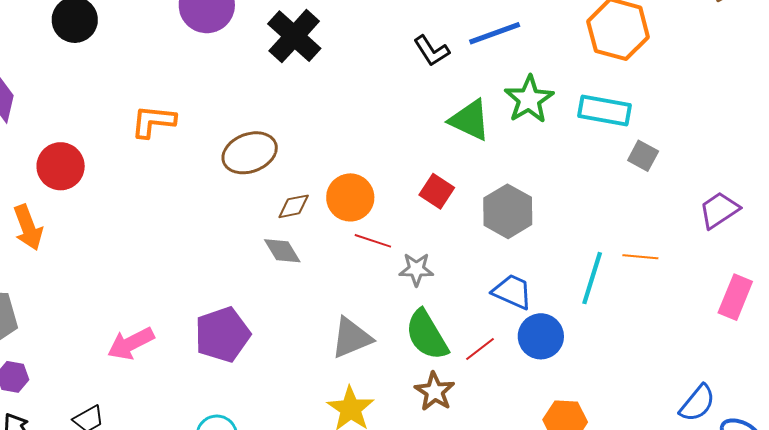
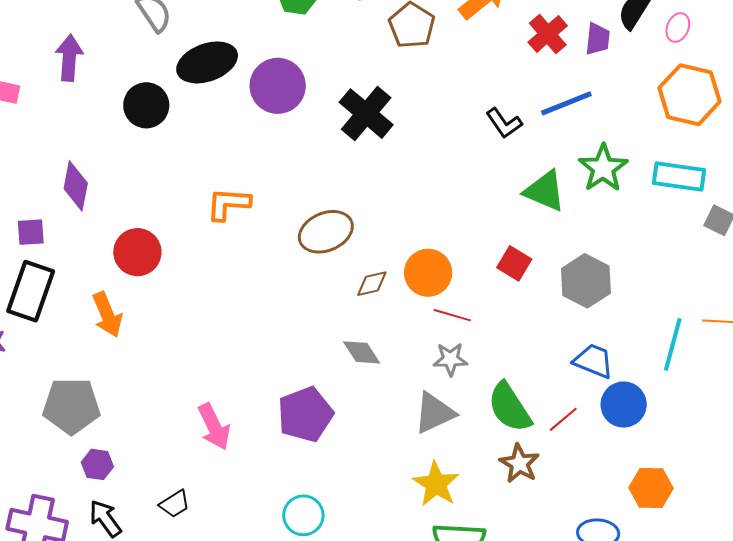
gray diamond: (282, 251) -> (362, 352), moved
gray star: (416, 269) -> (450, 359), moved
pink arrow: (131, 343) -> (214, 427), turned -87

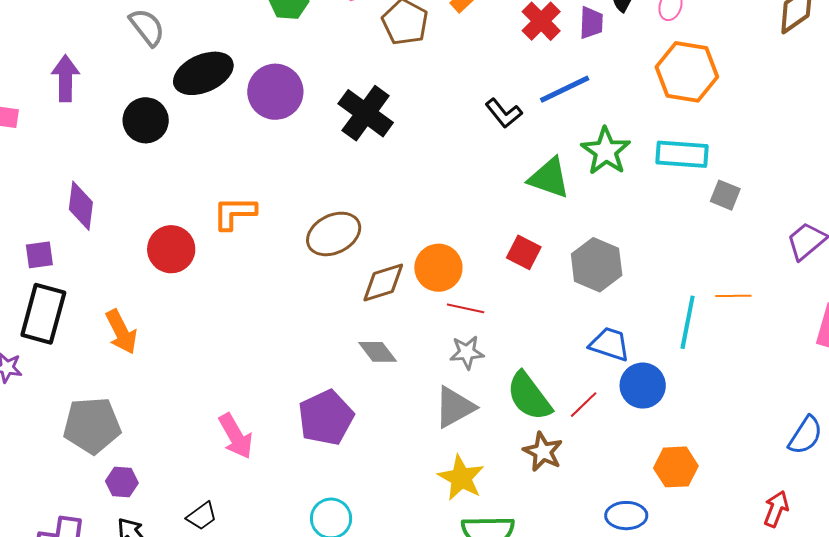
red circle: (137, 252) -> (171, 249), moved
brown diamond: (372, 284) -> (383, 283), size x1.4

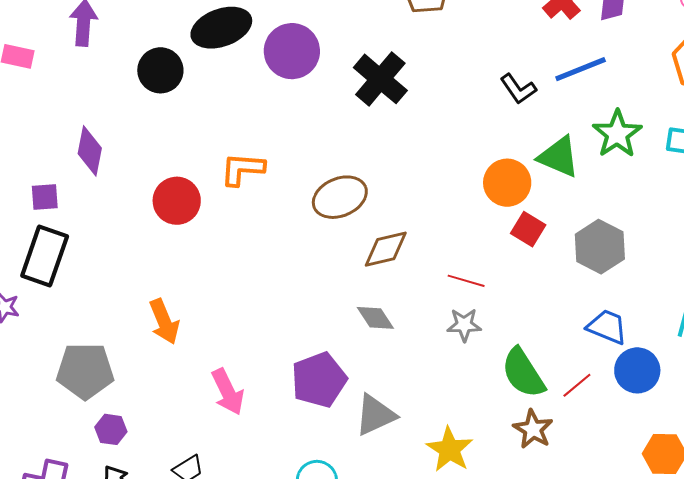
orange circle: (438, 268) -> (507, 183), moved
orange arrow: (121, 332) -> (164, 321), moved
gray triangle: (455, 407) -> (375, 415), moved

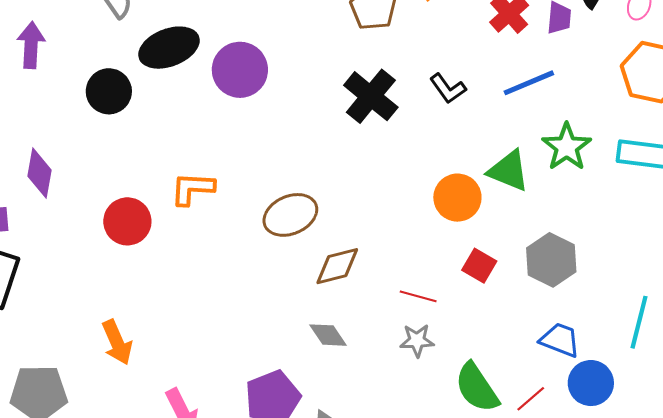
black cross: (380, 79) -> (371, 96), moved
black L-shape: (518, 89) -> (448, 89), moved
red square: (528, 229) -> (479, 266), moved

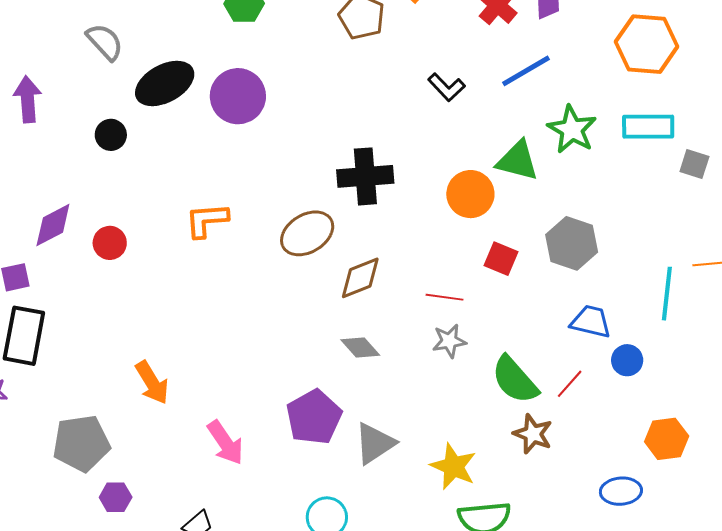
black circle: (109, 91) -> (111, 135), size x0.7
black cross: (371, 96) -> (365, 176), moved, turned -36
purple diamond: (40, 173) -> (53, 225), turned 60
red circle: (127, 221) -> (110, 243), moved, size x0.7
blue circle: (591, 383) -> (627, 360), size x0.7

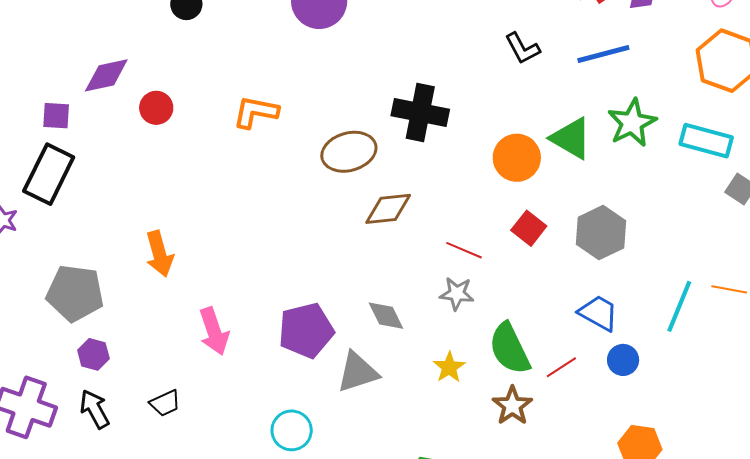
gray diamond: (360, 347) -> (386, 316), moved
yellow star: (453, 466) -> (449, 367), moved, size x0.7

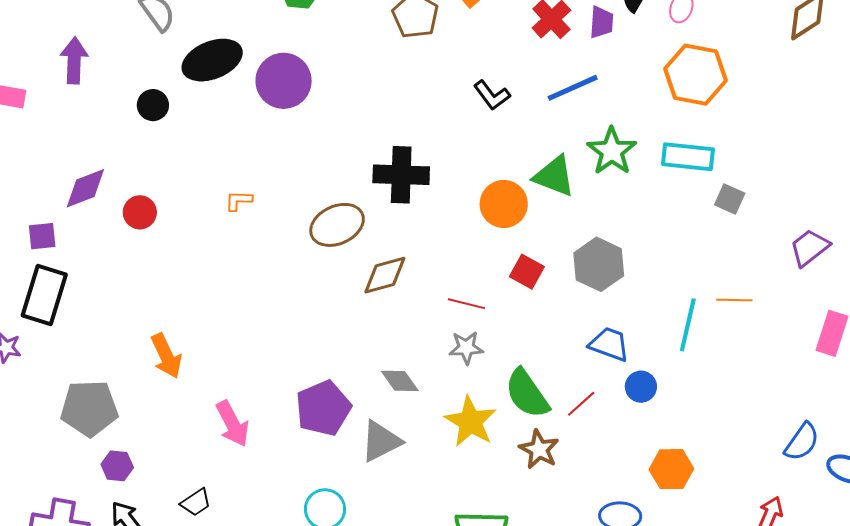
orange L-shape: (256, 112) -> (239, 201), size x0.6
yellow star: (449, 367) -> (470, 422), size x1.6

